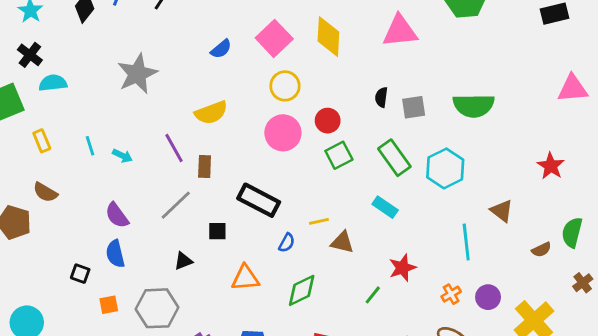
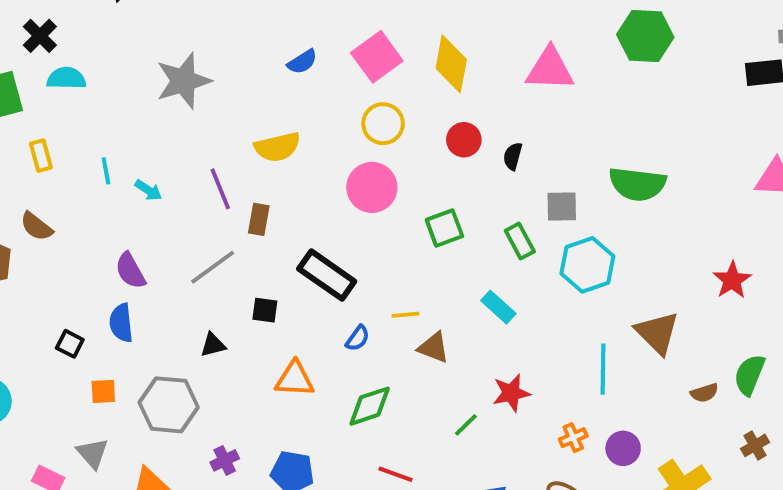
gray square: (414, 107) -> (562, 207), moved
red circle: (328, 121) -> (464, 140), moved
green rectangle: (394, 158) -> (520, 241), size x0.7
brown triangle: (502, 211) -> (657, 333), size x1.4

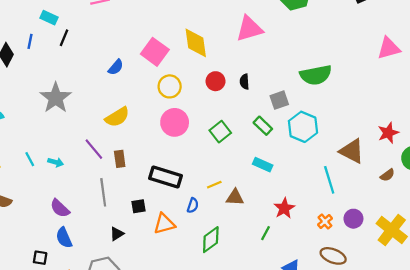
gray line: (213, 267) -> (103, 192), turned -44
red star: (732, 280) -> (388, 133), moved, turned 30
orange triangle: (295, 379) -> (164, 224), moved

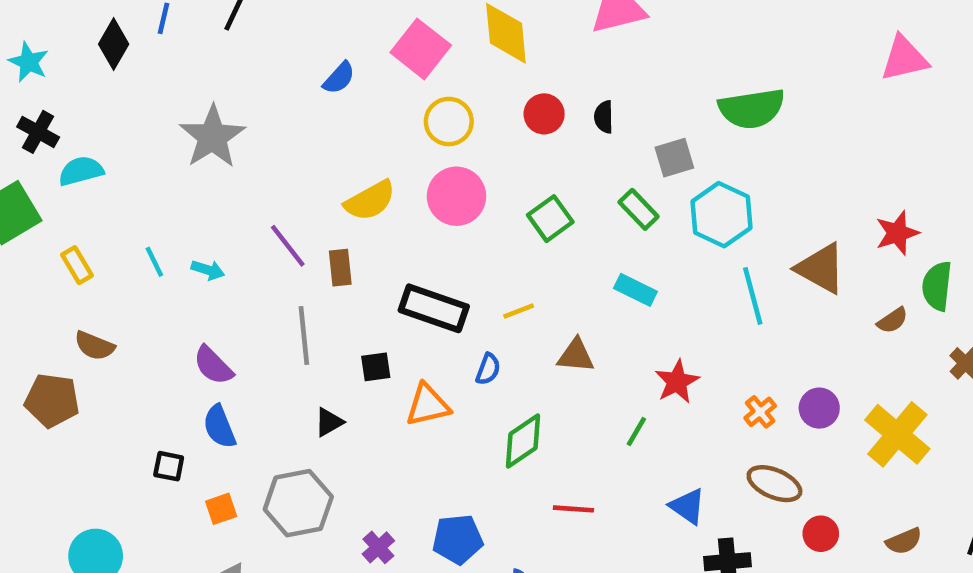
yellow semicircle: (117, 117) -> (370, 201), moved
cyan line: (329, 180) -> (753, 296), moved
yellow line: (214, 185) -> (519, 311), moved

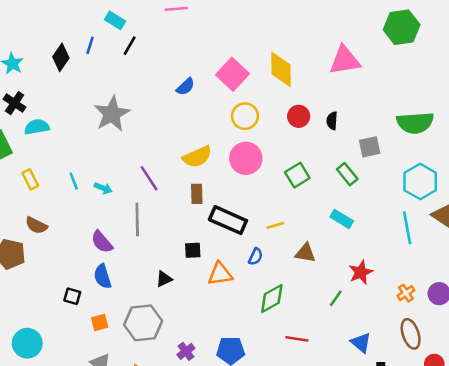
cyan hexagon: (721, 215) -> (420, 182), moved
brown rectangle: (340, 268) -> (197, 194), moved
gray line: (304, 336) -> (137, 219), moved
brown ellipse: (774, 484) -> (411, 334), turned 44

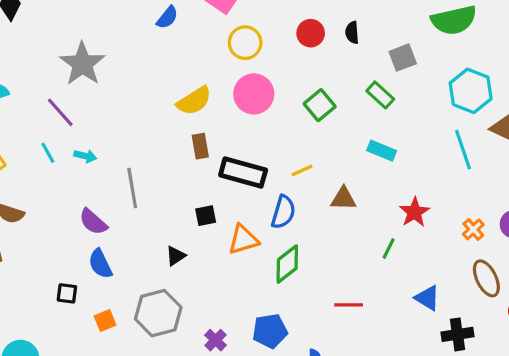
purple line: (149, 178) -> (60, 112), moved
blue semicircle: (256, 257) -> (283, 212), size x1.5
green diamond: (272, 298) -> (287, 264), moved

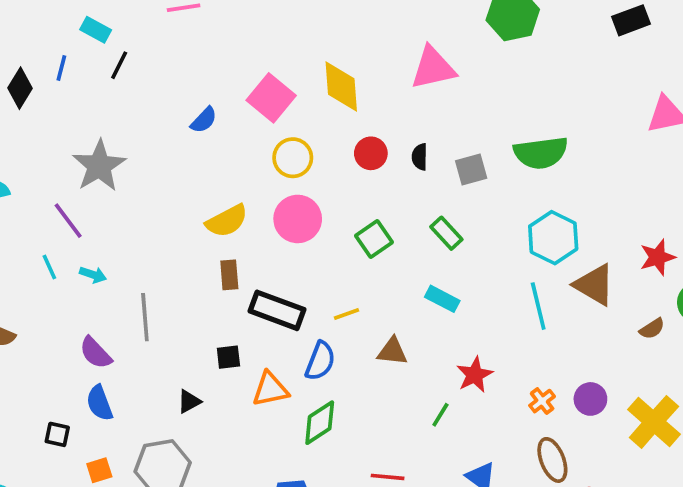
gray square: (403, 58) -> (471, 170), moved

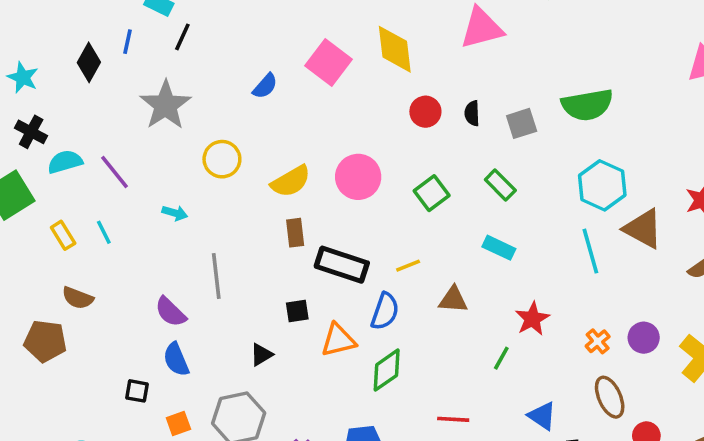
yellow circle: (293, 158) -> (222, 159), moved
gray star: (99, 166) -> (165, 105), moved
purple line: (68, 221) -> (114, 172), moved
cyan line: (49, 267) -> (104, 232), moved
cyan arrow: (93, 275) -> (175, 213), moved

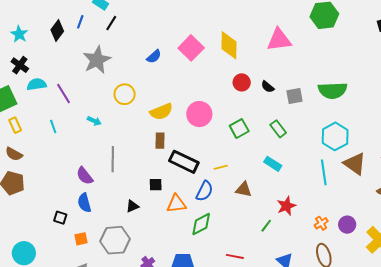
black semicircle: (472, 113) -> (268, 87), turned -56
yellow rectangle: (63, 235) -> (15, 125), moved
brown semicircle: (78, 298) -> (14, 154), moved

